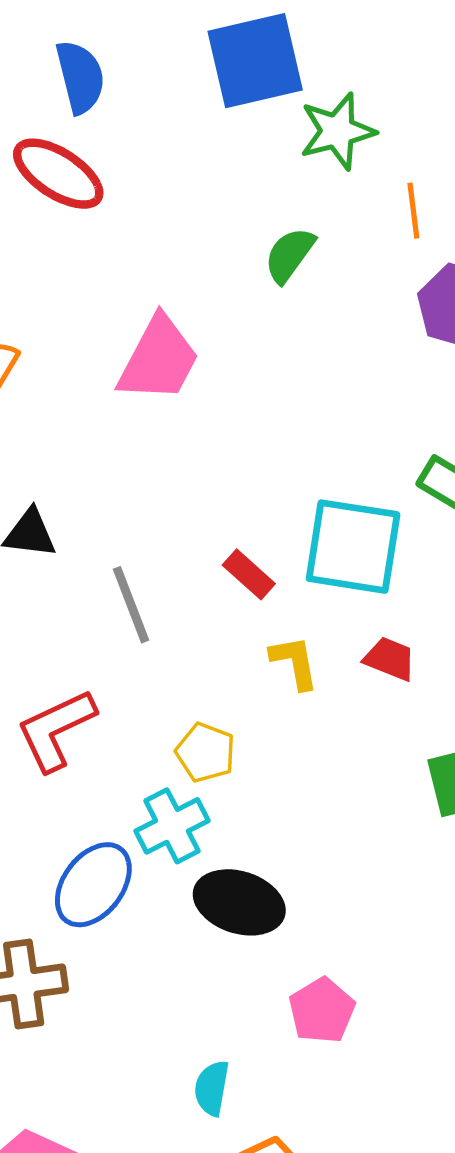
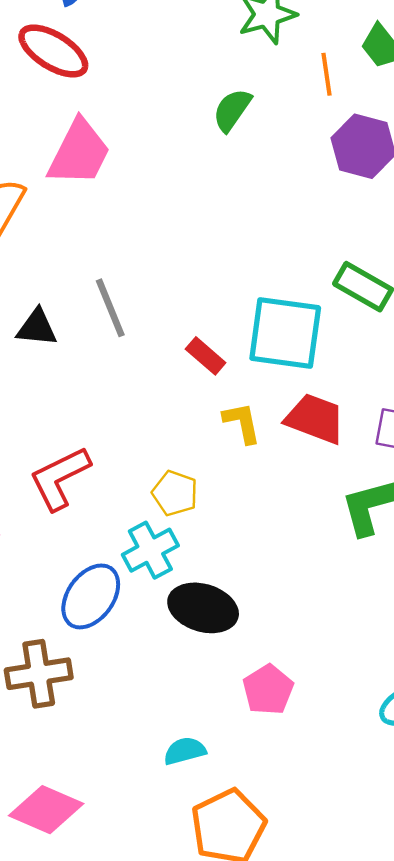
pink trapezoid: (159, 359) -> (79, 153), moved
gray line: (131, 605) -> (110, 308), moved
red trapezoid: (390, 659) -> (315, 419), size x1.5
cyan semicircle: (212, 1088) -> (185, 751), turned 66

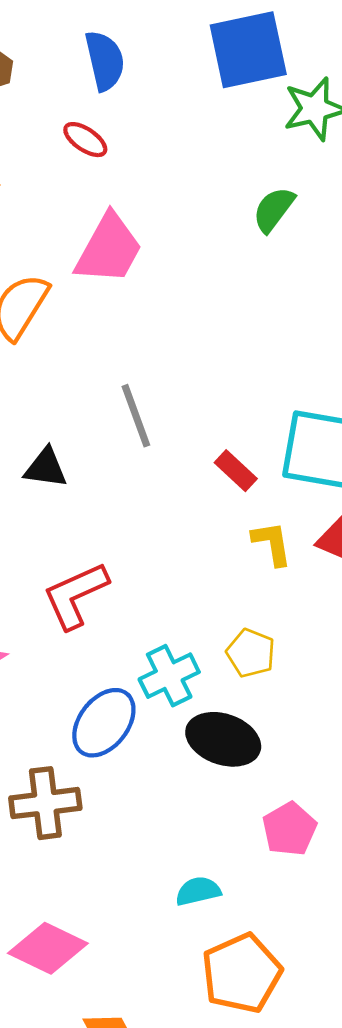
red ellipse: (53, 51) -> (85, 140), size x0.6
black triangle: (37, 328) -> (46, 468), moved
yellow pentagon: (175, 493) -> (251, 653), moved

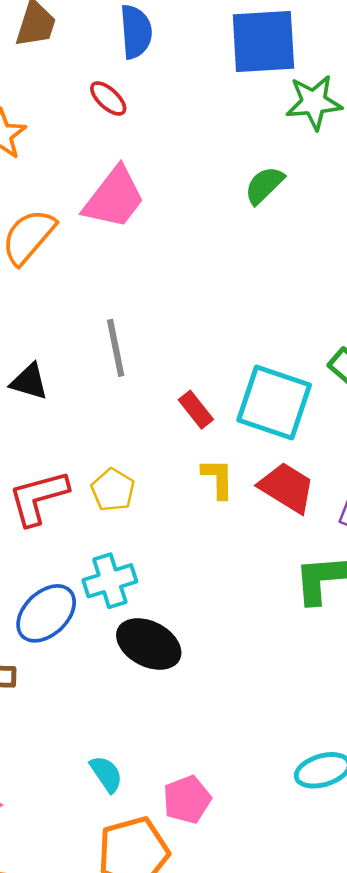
yellow pentagon: (251, 653) -> (113, 490), moved
pink pentagon: (289, 829) -> (187, 800), moved
cyan semicircle: (198, 891) -> (106, 774), turned 60

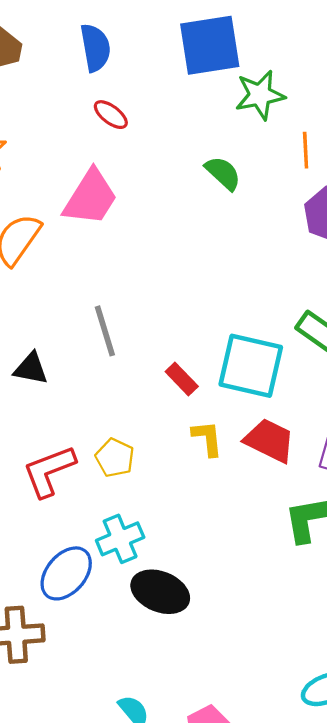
red ellipse: (108, 98) -> (111, 115), moved
green semicircle: (264, 185) -> (223, 173), turned 93

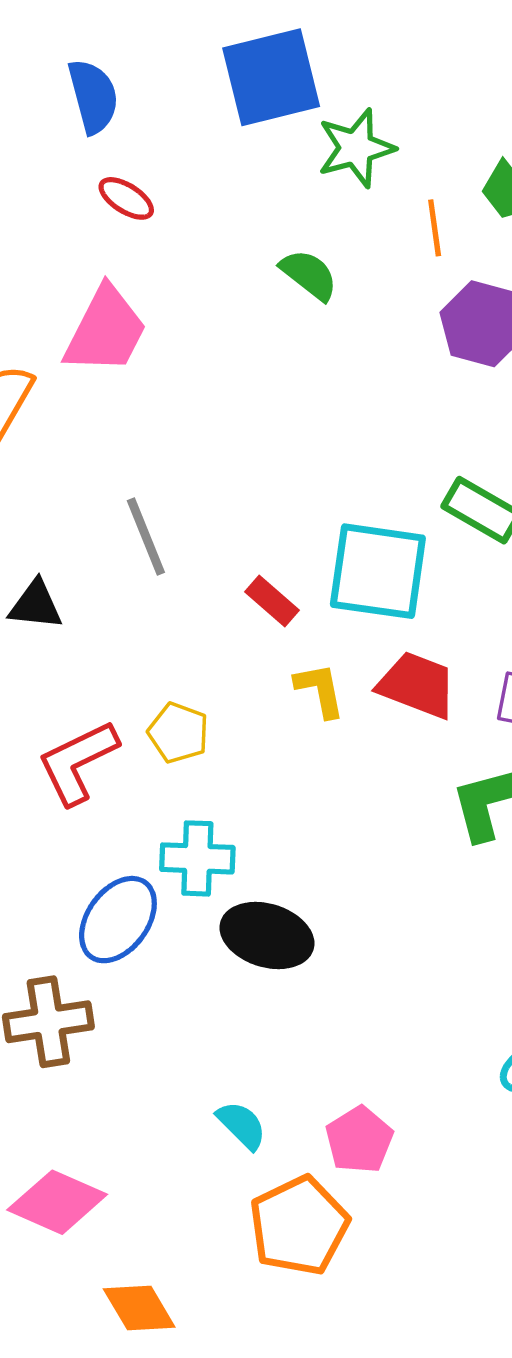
cyan cross: (120, 539) -> (197, 858), turned 30

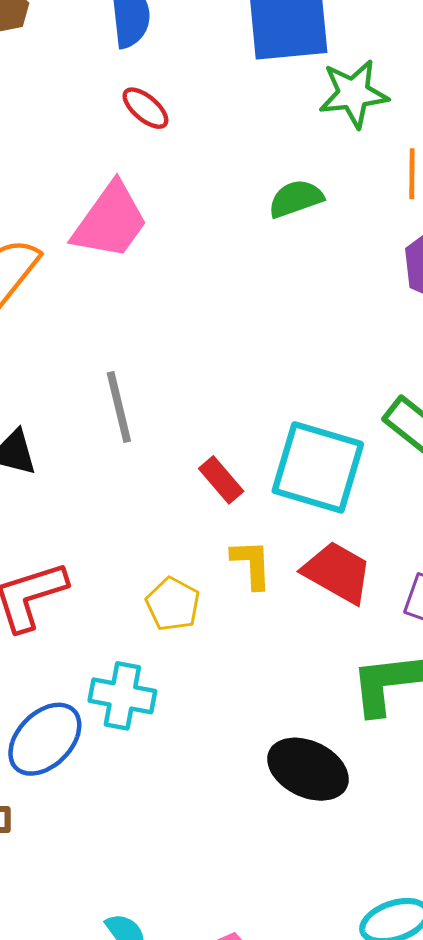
green semicircle: (309, 275) -> (296, 199), turned -66
yellow pentagon: (178, 733) -> (173, 604), moved
black ellipse: (267, 936) -> (308, 769), moved

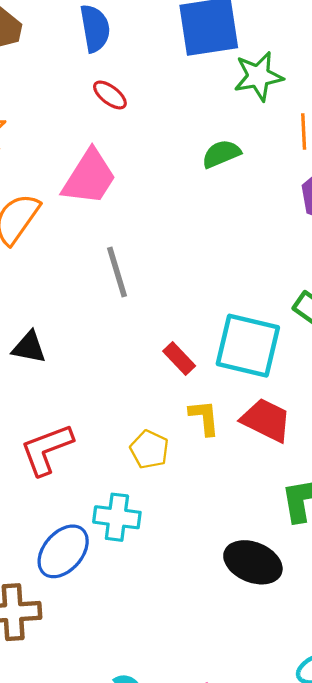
gray line: (119, 407) -> (117, 272), moved

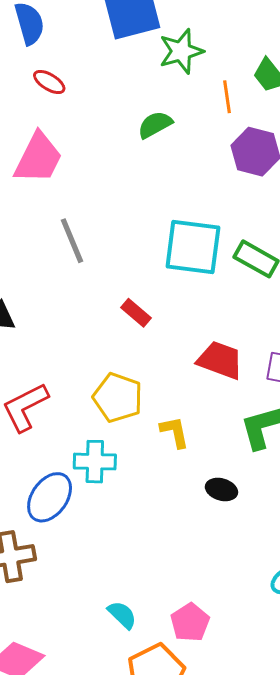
cyan square: (248, 346) -> (193, 247), moved
yellow L-shape: (204, 418) -> (175, 432), moved
yellow pentagon: (149, 449) -> (118, 398), size x1.4
black ellipse: (253, 562) -> (221, 489), size x0.6

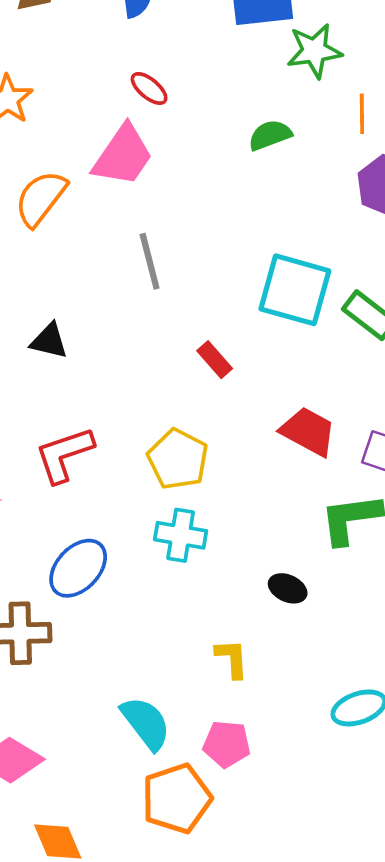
red ellipse: (49, 82) -> (149, 88), moved
yellow L-shape: (175, 432) -> (232, 658), moved
cyan cross: (95, 462) -> (181, 535), moved
cyan semicircle: (122, 615) -> (146, 723), size x1.5
pink pentagon: (190, 622) -> (227, 744), turned 30

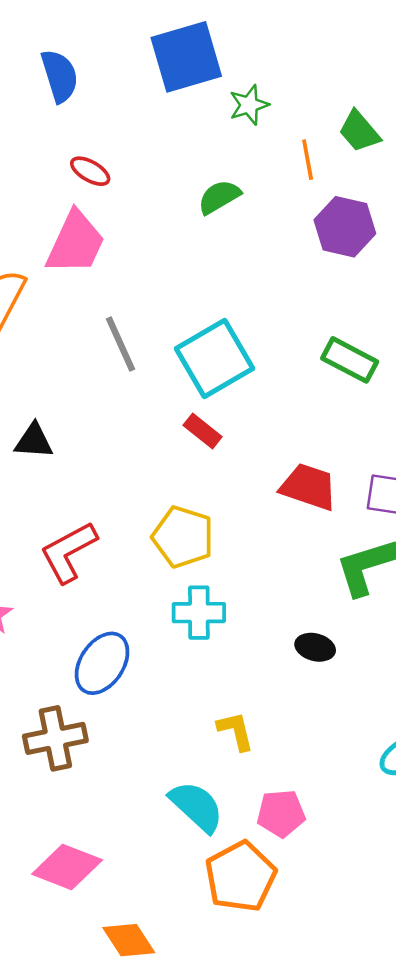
green star: (314, 51) -> (249, 105), size x0.7
cyan square: (295, 290) -> (215, 359), moved, turned -36
yellow L-shape: (232, 658) -> (236, 731), moved

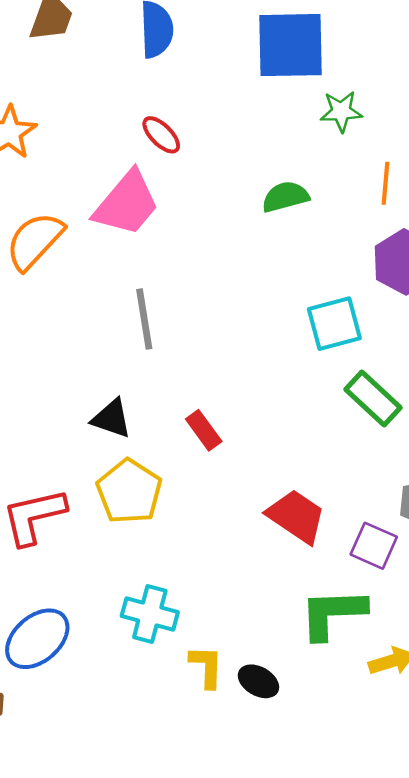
cyan square: (215, 359) -> (334, 324), moved, size x0.7
black triangle: (34, 441) -> (112, 419), moved
yellow pentagon: (183, 537) -> (129, 492), moved
yellow L-shape: (236, 731) -> (206, 667), moved

